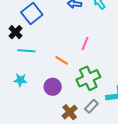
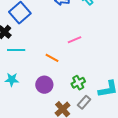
pink line: (85, 43) -> (74, 40), turned 48
green cross: (88, 78) -> (78, 83), moved, size x0.6

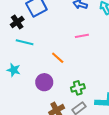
pink line: (74, 40) -> (82, 36), moved

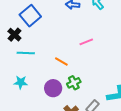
pink line: (82, 36) -> (86, 42), moved
green cross: (78, 88) -> (74, 83), moved

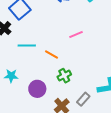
cyan line: (26, 53) -> (27, 45), moved
purple circle: (53, 88) -> (37, 89), moved

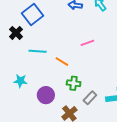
green cross: (64, 76) -> (74, 83), turned 32
gray rectangle: (83, 99) -> (90, 98), moved

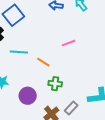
gray rectangle: (90, 98) -> (71, 108), moved

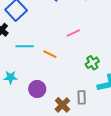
green cross: (55, 84) -> (92, 63), moved, turned -32
gray rectangle: (71, 108) -> (82, 97), turned -40

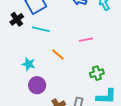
cyan line: (25, 46) -> (41, 29), moved
cyan star: (11, 77) -> (29, 64), moved

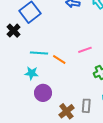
cyan line: (41, 29) -> (39, 53), moved
pink line: (86, 40) -> (85, 50), moved

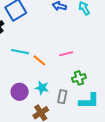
cyan star: (32, 73) -> (42, 88), moved
gray rectangle: (86, 106) -> (62, 97), moved

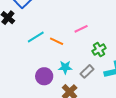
cyan line: (20, 52) -> (36, 37), turned -30
gray rectangle: (62, 97) -> (87, 71), turned 48

